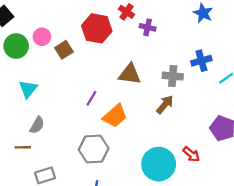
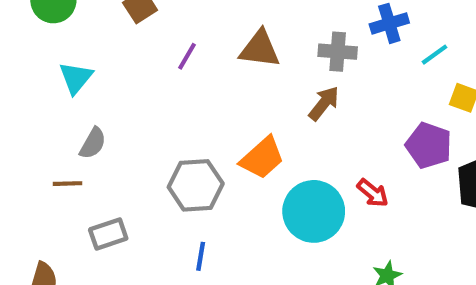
purple line: (91, 98) -> (187, 56), moved
orange trapezoid: (115, 116) -> (262, 158), moved

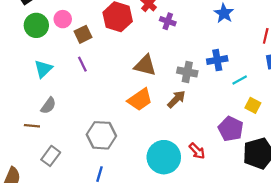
purple line: (187, 56) -> (82, 64), moved, turned -63
orange trapezoid: (262, 158) -> (140, 100), moved
gray rectangle: (108, 234) -> (51, 156), turned -42

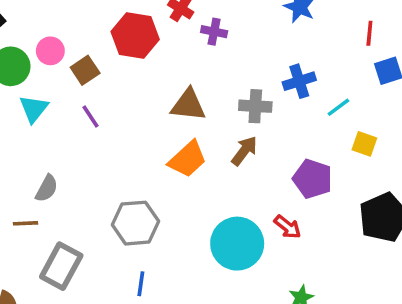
cyan triangle: (43, 69) -> (34, 109), moved
purple pentagon: (231, 129) -> (313, 179), moved
gray rectangle: (51, 156) -> (61, 266), size x1.4

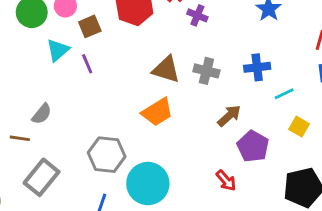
gray cross: (255, 106) -> (206, 71), moved
cyan triangle: (34, 109) -> (58, 50), moved
brown arrow: (244, 151) -> (229, 116), moved
cyan circle: (237, 244) -> (148, 184), moved

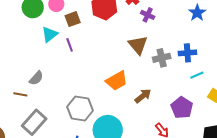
brown triangle: (166, 69) -> (138, 45), moved, turned 30
gray cross: (206, 71) -> (162, 58), moved, turned -30
cyan line: (284, 94) -> (197, 75), moved
brown arrow: (229, 116) -> (143, 96), moved

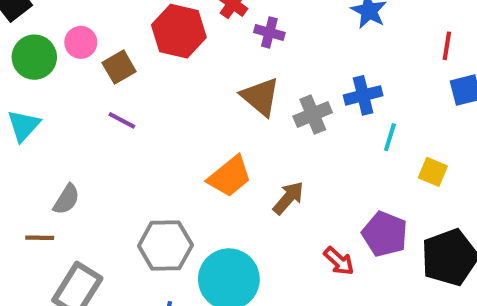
cyan triangle: (50, 34) -> (24, 126), moved
purple line: (70, 45) -> (122, 120), turned -32
cyan line: (197, 75) -> (390, 137), turned -40
purple pentagon: (182, 108) -> (385, 234), moved

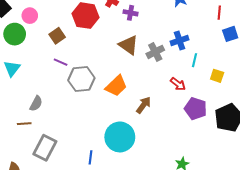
pink circle: (81, 42) -> (30, 16), moved
brown arrow: (288, 198) -> (144, 105), moved
gray hexagon: (165, 246) -> (81, 79), moved
red arrow: (339, 261) -> (178, 84), moved

